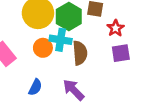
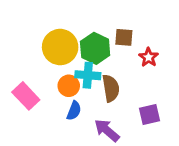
purple square: (121, 53) -> (150, 115), moved
blue semicircle: (35, 87) -> (74, 111), moved

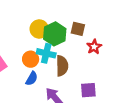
yellow circle: (60, 47) -> (39, 29), moved, size x0.7

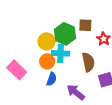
yellow circle: (39, 29) -> (47, 41), moved
brown semicircle: (62, 66) -> (88, 62), moved

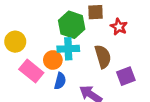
yellow circle: (47, 41) -> (15, 42), moved
pink rectangle: (17, 70) -> (31, 71), moved

